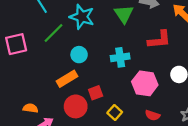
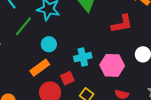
cyan cross: (120, 57) -> (83, 57), moved

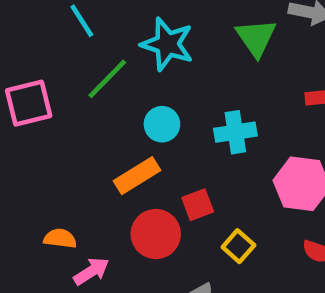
cyan cross: (83, 57) -> (235, 132), moved

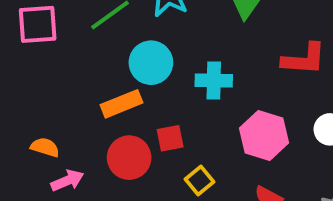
cyan circle: (162, 124) -> (151, 63), size x1.4

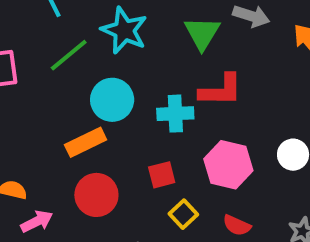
red L-shape: (304, 59) -> (221, 90), moved
red square: (170, 138) -> (162, 175), moved
yellow square: (200, 180) -> (183, 214), moved

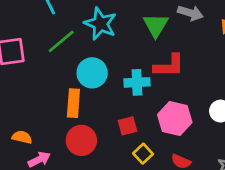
orange rectangle: (86, 142) -> (73, 103), turned -60

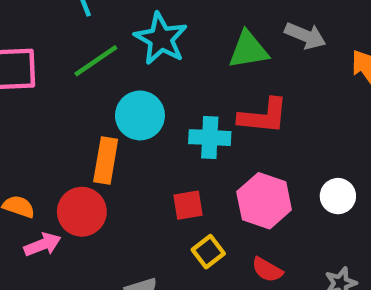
green triangle: (156, 25) -> (248, 50), turned 44
red circle: (81, 140) -> (82, 212), moved

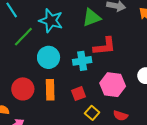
orange rectangle: (106, 161) -> (50, 90), moved
red circle: (82, 212) -> (23, 89), moved

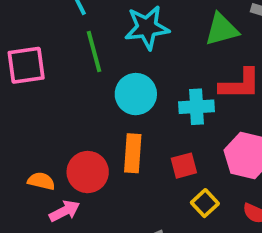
cyan star: (51, 21) -> (147, 28), turned -30
green line: (23, 37) -> (94, 52), turned -65
red circle: (23, 89) -> (88, 172), moved

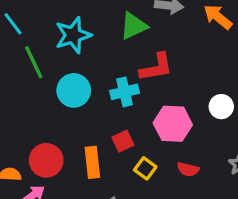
orange rectangle: (133, 153) -> (92, 162), moved

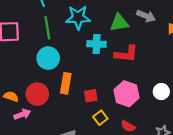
cyan circle: (74, 90) -> (48, 58), moved
cyan cross: (125, 92) -> (97, 44), moved
orange rectangle: (92, 162) -> (66, 83), moved

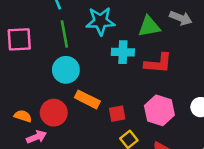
orange rectangle: (66, 83) -> (87, 99), turned -72

